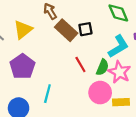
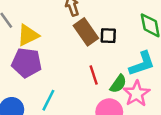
yellow triangle: (23, 30) -> (28, 35), moved
purple pentagon: (22, 66) -> (27, 63), turned 30

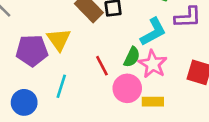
yellow triangle: (28, 35) -> (59, 40), moved, turned -30
red line: (94, 75) -> (102, 66), moved

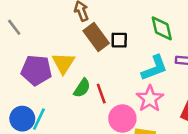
green semicircle: (132, 57) -> (82, 88), moved
cyan line: (61, 86) -> (39, 119), moved

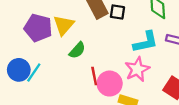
red line: (101, 94) -> (94, 76), moved

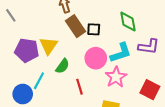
blue circle: (19, 70) -> (23, 94), moved
cyan line: (34, 73) -> (39, 81), moved
pink circle: (110, 84) -> (96, 58), moved

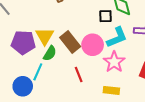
brown rectangle: (76, 26) -> (70, 42), moved
black square: (94, 29) -> (106, 16), moved
green semicircle: (62, 66) -> (50, 53), moved

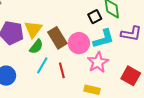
black square: (106, 16) -> (95, 17), turned -32
cyan line: (38, 72) -> (42, 65), moved

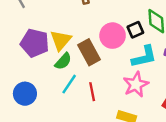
pink circle: (79, 43) -> (113, 36), moved

